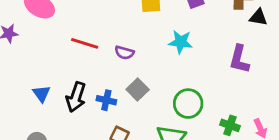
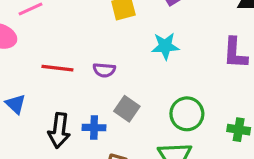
blue triangle: (41, 94) -> (16, 104), moved

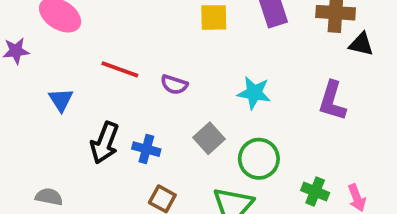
cyan star: (165, 46) -> (254, 93), moved
gray square: (127, 109) -> (209, 138), moved

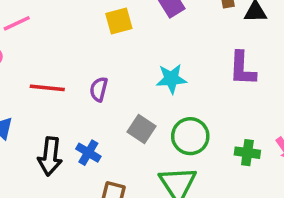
purple semicircle: (174, 85) -> (99, 89), turned 100
blue cross: (146, 149) -> (88, 153), turned 30

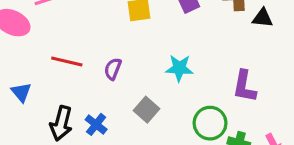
purple L-shape: (242, 69) -> (244, 86), moved
green circle: (190, 136) -> (210, 123), moved

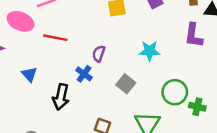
red line: (67, 62) -> (55, 38), moved
purple L-shape: (244, 86) -> (194, 35), moved
blue cross: (96, 124) -> (84, 74), moved

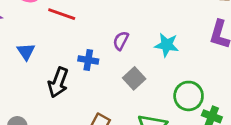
purple semicircle: (99, 54) -> (121, 41), moved
blue cross: (84, 74) -> (88, 60), turned -35

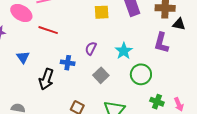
cyan star: (167, 45) -> (124, 51), turned 30
green circle: (189, 96) -> (141, 74), moved

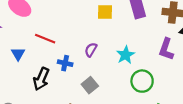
red line: (48, 30) -> (45, 39), moved
gray square: (101, 75) -> (90, 85), moved

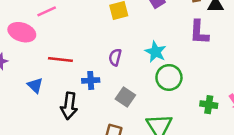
green circle: (142, 81) -> (169, 77), moved

